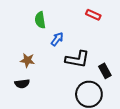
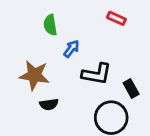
brown star: (27, 60) -> (34, 75), size x1.6
black semicircle: (22, 84) -> (49, 104), moved

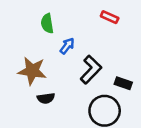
black L-shape: (97, 74) -> (91, 70), turned -56
black rectangle: (131, 88) -> (123, 83), turned -42

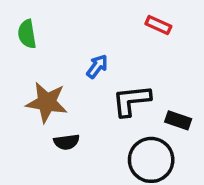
green semicircle: (47, 23) -> (27, 34), moved
black L-shape: (91, 70) -> (131, 101), turned -140

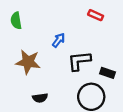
black semicircle: (67, 142) -> (40, 98), moved

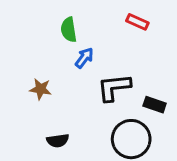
green semicircle: (16, 21) -> (69, 30), moved
brown star: (28, 62) -> (41, 89), size x0.6

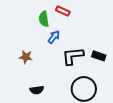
red rectangle: (137, 22) -> (63, 11), moved
black rectangle: (155, 105) -> (99, 56), moved

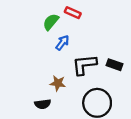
green semicircle: (44, 19) -> (51, 22), turned 49
brown star: (26, 57) -> (58, 83), moved

